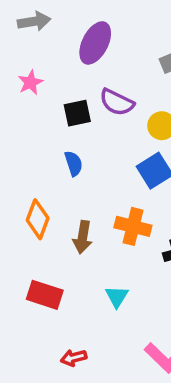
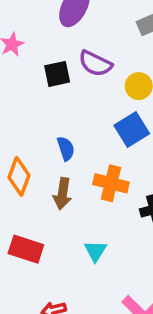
blue semicircle: (74, 163) -> (66, 149), moved

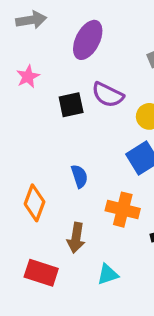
brown arrow: (62, 194) -> (76, 238), moved
cyan triangle: (95, 251) -> (108, 274), turned 40

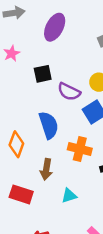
purple semicircle: (108, 95) -> (69, 92), moved
blue semicircle: (79, 176) -> (49, 125), size x1.6

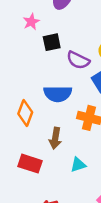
pink star: (12, 53) -> (31, 22), moved
blue semicircle: (49, 125) -> (58, 94), turned 108

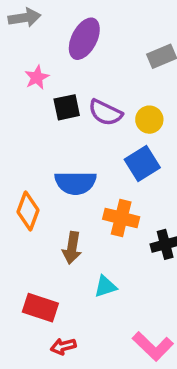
purple semicircle: (78, 60) -> (105, 113), moved
red rectangle: (30, 164) -> (40, 308), moved

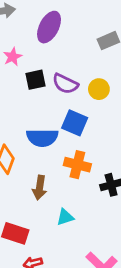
blue square: (142, 164) -> (75, 123), moved, turned -35

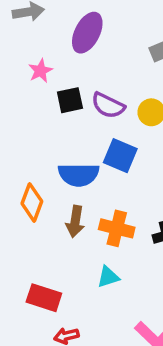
orange cross: (77, 165) -> (117, 228), moved
brown arrow: (40, 188) -> (75, 221), moved

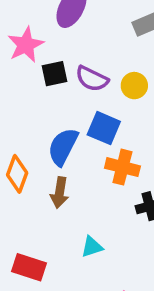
pink star: (40, 71) -> (26, 45), size x1.5
blue semicircle: (79, 175) -> (63, 147), turned 117
orange cross: (117, 228) -> (122, 167), moved

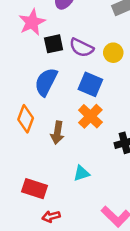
blue semicircle: (63, 147) -> (46, 82), moved
orange cross: (122, 167) -> (90, 116), moved, turned 30

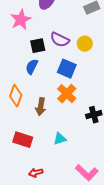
black square: (54, 44) -> (38, 46), moved
blue semicircle: (46, 82) -> (32, 67), size x0.7
red rectangle: (35, 189) -> (23, 140), moved

